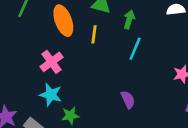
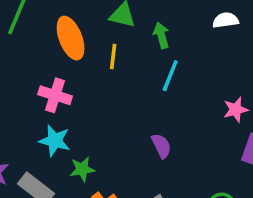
green arrow: (129, 20) -> (161, 35), turned -30
pink cross: (51, 62) -> (55, 95), turned -35

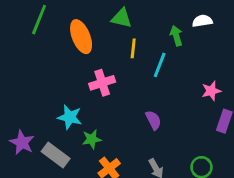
green arrow: (161, 35) -> (176, 36), moved
yellow line: (113, 56) -> (133, 48), moved
pink cross: (55, 95) -> (102, 83), moved, turned -35

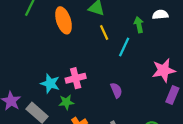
yellow line: (133, 48) -> (104, 33), turned -35
pink cross: (102, 83) -> (76, 78), moved
pink star: (211, 91) -> (164, 70), size x1.5

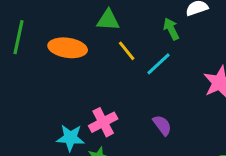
orange ellipse: (64, 20) -> (68, 48), turned -50
cyan line: (124, 47) -> (159, 64), turned 36

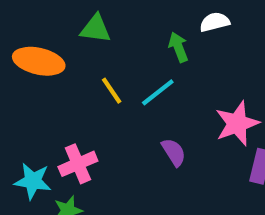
yellow line: (127, 51) -> (112, 91), moved
purple semicircle: (162, 125) -> (174, 152), moved

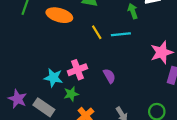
cyan line: (158, 92) -> (121, 34), turned 30
purple semicircle: (174, 152) -> (109, 76), moved

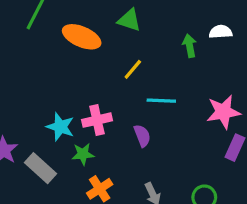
yellow line: (97, 32) -> (133, 69), turned 64
cyan line: (121, 34) -> (161, 101), moved

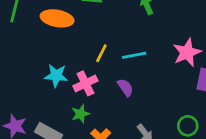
yellow line: (133, 69) -> (101, 53), moved
cyan star: (60, 127) -> (56, 76), moved

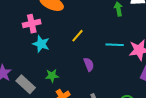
cyan line: (134, 55) -> (115, 45), moved
pink cross: (85, 83) -> (32, 24), moved

